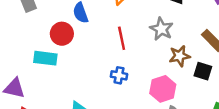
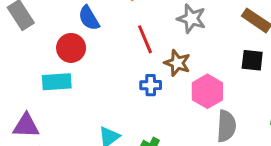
brown star: (180, 56) -> (177, 63), moved, turned -30

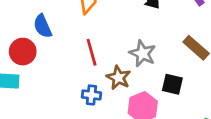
gray star: (191, 19) -> (143, 53), moved
black square: (252, 60) -> (172, 84), moved

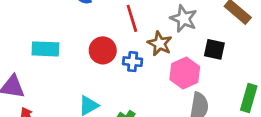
red circle: (23, 52) -> (103, 50), moved

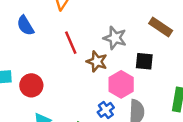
red circle: (103, 50) -> (31, 85), moved
blue cross: (133, 62) -> (106, 110), moved, turned -35

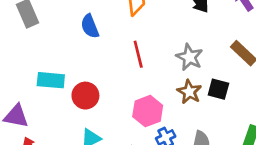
brown star: (97, 61) -> (189, 92), moved
pink hexagon: (121, 84) -> (148, 111), moved

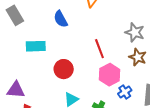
red line: (138, 54) -> (99, 49), moved
cyan rectangle: (51, 80) -> (36, 46), moved

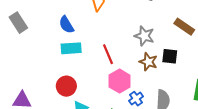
cyan rectangle: (36, 46) -> (71, 48), moved
red circle: (64, 69) -> (66, 86), moved

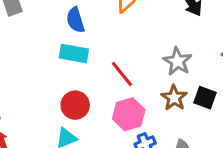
red line: (108, 54) -> (122, 74), turned -30
red circle: (66, 86) -> (75, 105), moved

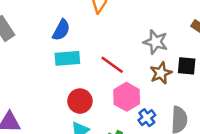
blue semicircle: (75, 20) -> (61, 30), turned -120
brown star: (174, 98) -> (161, 73), turned 30

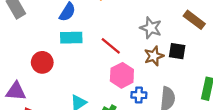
red circle: (80, 101) -> (42, 62), moved
blue cross: (147, 118) -> (139, 95), turned 35

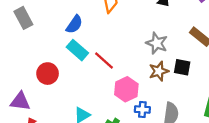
cyan rectangle: (71, 38) -> (77, 50), turned 40
red line: (111, 46) -> (104, 60), moved

